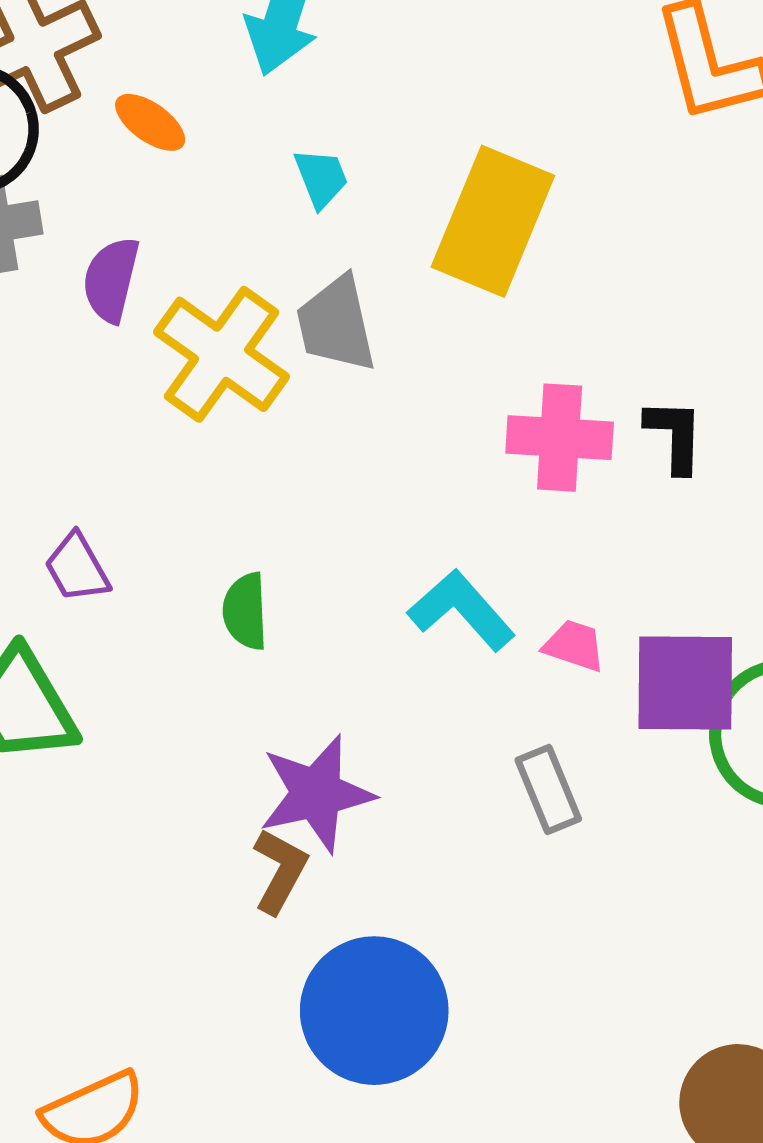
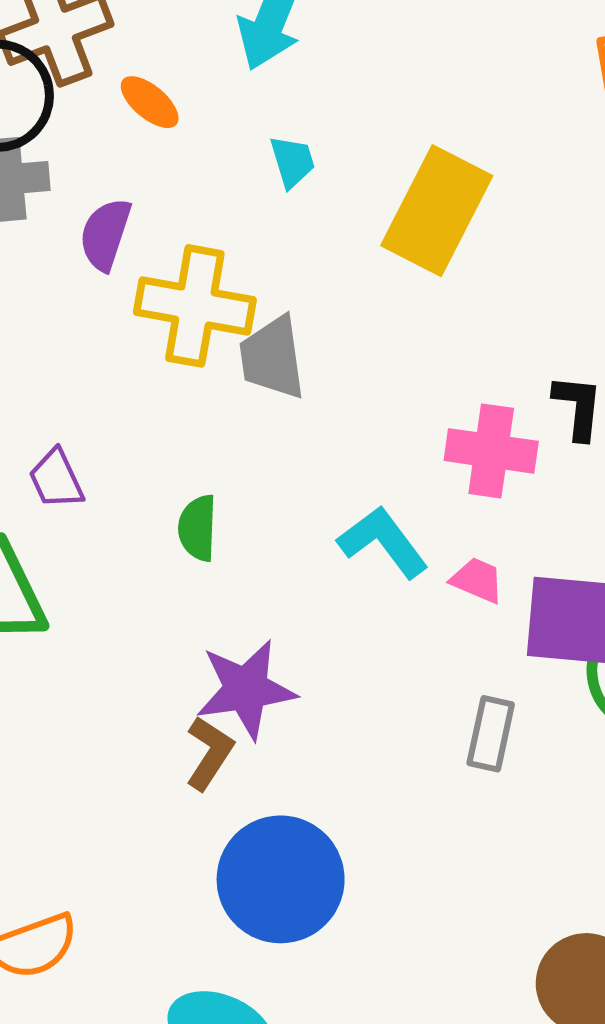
gray trapezoid: (336, 324) -> (272, 358), moved
yellow cross: (222, 354) -> (195, 306), turned -30
pink cross: (560, 438) -> (491, 451), moved
gray rectangle: (548, 789) -> (491, 734), moved, turned 30

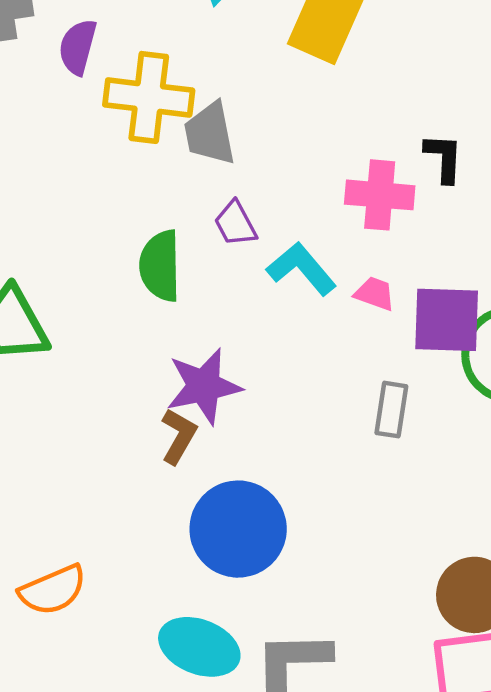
purple trapezoid: (56, 479) -> (235, 224), moved
green semicircle: (198, 528) -> (160, 266), size x1.4

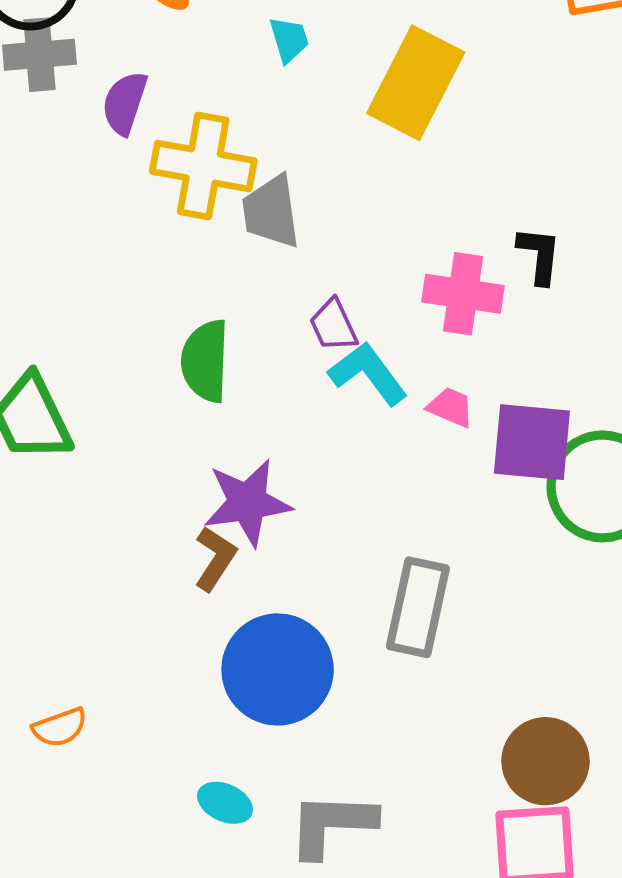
purple trapezoid: (235, 224) -> (333, 325), moved
gray rectangle: (391, 410) -> (418, 607), moved, size x1.5
orange semicircle: (53, 590) -> (60, 727), size x0.7
cyan ellipse: (199, 647) -> (225, 803), size x0.6

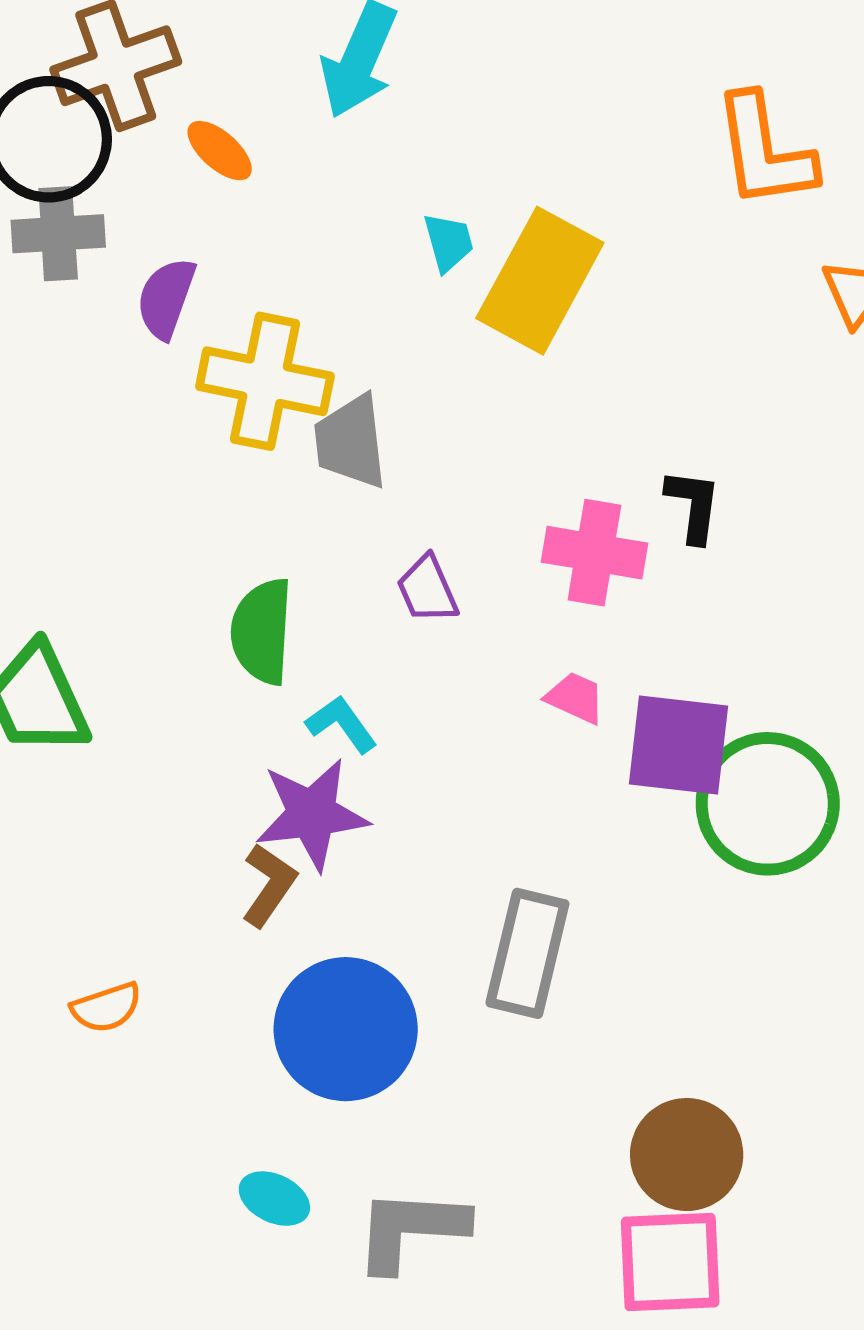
cyan trapezoid: (289, 40) -> (448, 242), moved
cyan L-shape: (368, 373) -> (342, 724), moved, size x0.7
orange semicircle: (60, 727) -> (106, 1007), moved

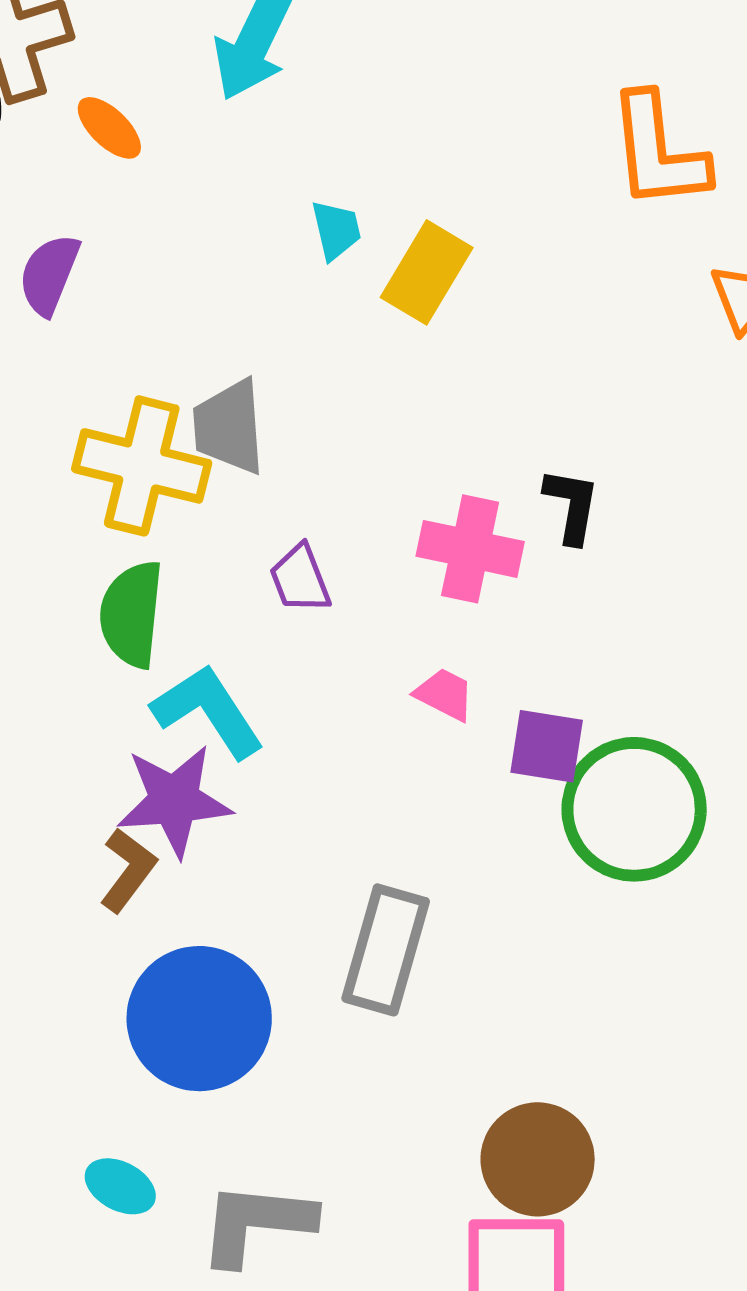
yellow rectangle: (540, 281) -> (427, 272), size x0.7
yellow cross: (265, 381) -> (142, 466), moved
cyan L-shape: (342, 724) -> (208, 711), size x1.6
purple square: (679, 745) -> (547, 746), size x0.7

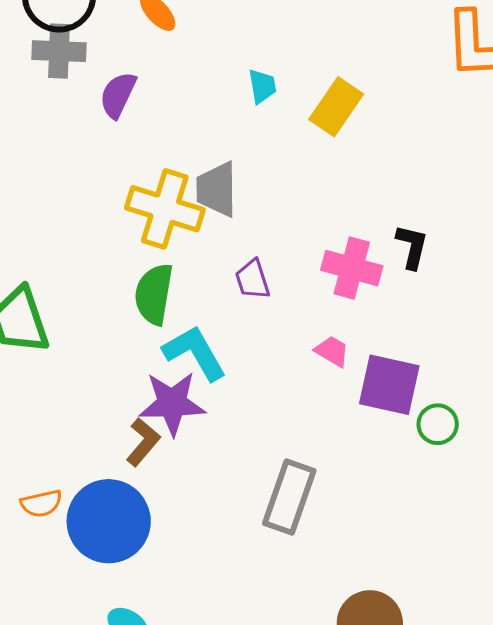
cyan trapezoid: (336, 230) -> (262, 86), moved
purple square: (547, 746) -> (389, 385), size x1.4
green circle: (634, 809) -> (438, 424), size x0.5
blue circle: (199, 1019) -> (109, 521), moved

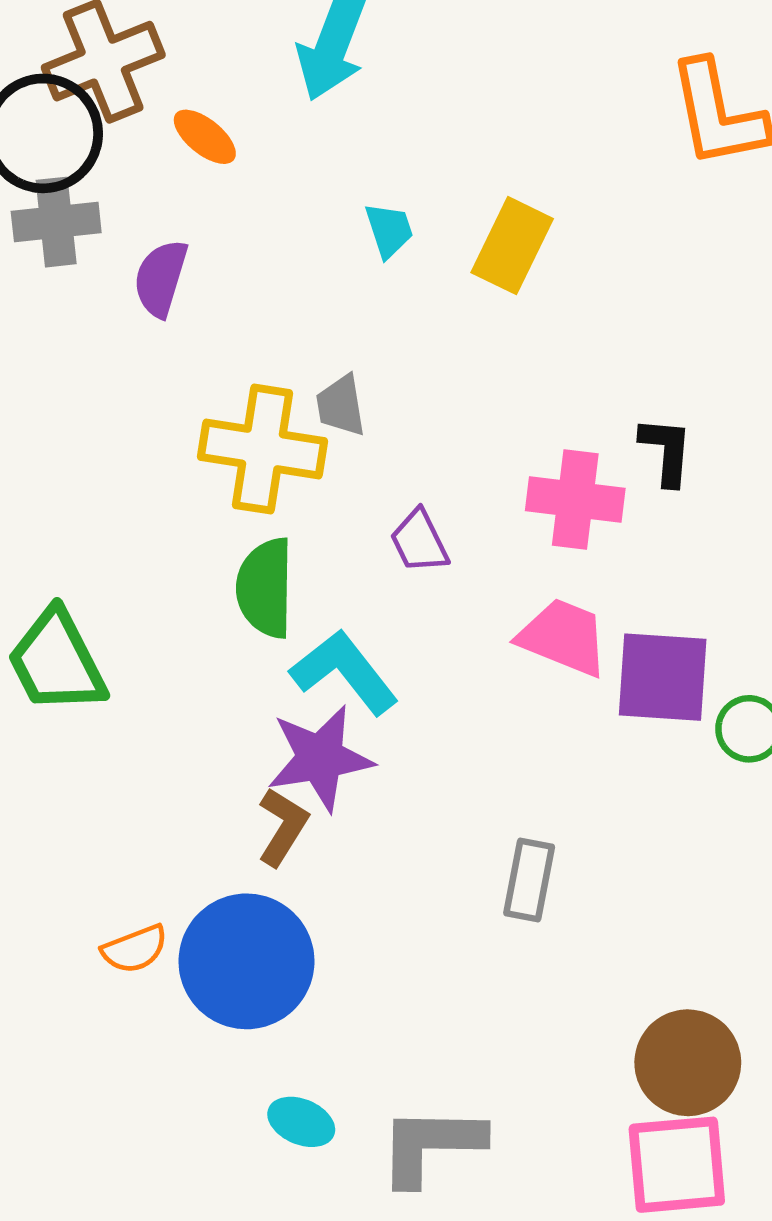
gray trapezoid: (217, 189) -> (341, 406), size x0.7
pink trapezoid: (332, 351) -> (563, 637), size x1.6
gray rectangle: (289, 497) -> (529, 880), size x0.7

